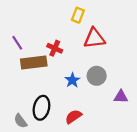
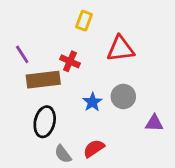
yellow rectangle: (78, 15) -> (84, 21), moved
black ellipse: (41, 108) -> (45, 122), moved
gray semicircle: (21, 121) -> (63, 154), moved

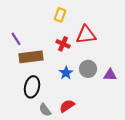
red cross: (70, 61) -> (63, 44), moved
purple triangle: (154, 123) -> (110, 75), moved

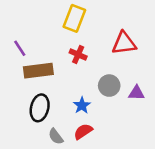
yellow rectangle: (60, 15) -> (74, 18), size x1.5
red triangle: (86, 35) -> (124, 43), moved
blue star: (66, 73) -> (82, 105), moved

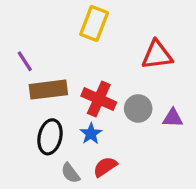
red cross: (78, 54) -> (99, 99), moved, size x1.5
blue star: (82, 105) -> (91, 134), moved

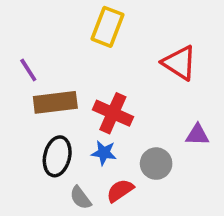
red triangle: (157, 55) -> (179, 63), turned 40
gray circle: (138, 108) -> (156, 164), moved
blue star: (91, 134) -> (104, 153), turned -30

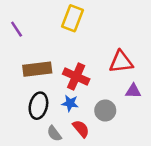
red triangle: (179, 63) -> (121, 62), moved, turned -40
purple line: (28, 70) -> (17, 29), moved
red semicircle: (120, 191) -> (81, 129), turned 84

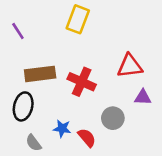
blue star: (70, 103) -> (62, 129), moved
black ellipse: (38, 106) -> (23, 106), moved
gray semicircle: (54, 134) -> (34, 143), moved

